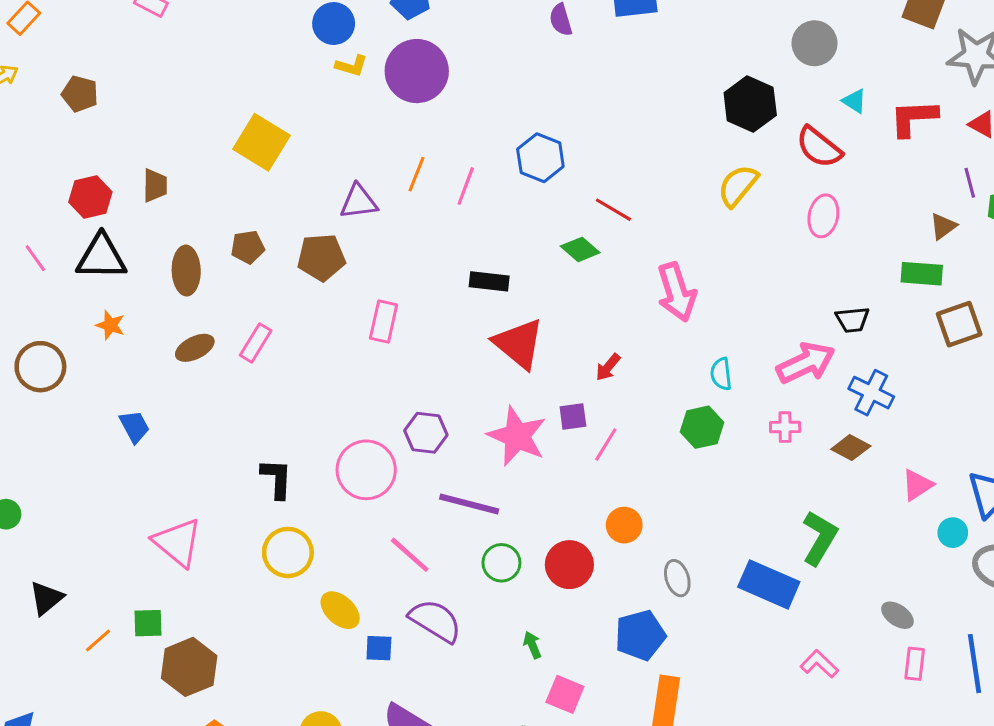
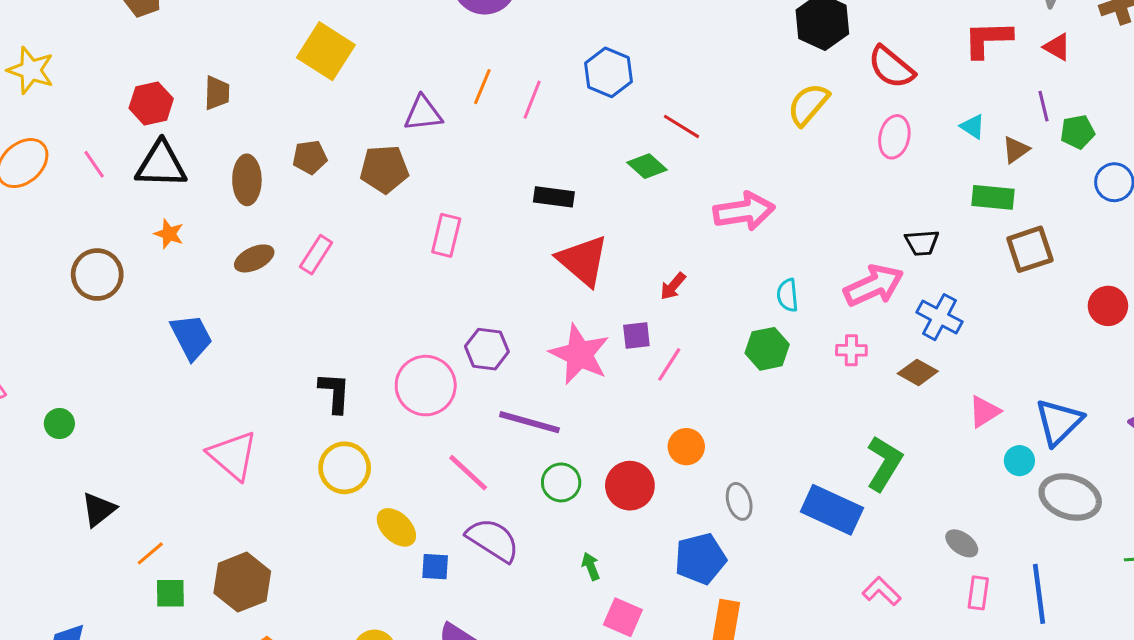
cyan triangle: (854, 101) -> (973, 126), moved
pink arrow: (677, 292) -> (744, 211), turned -82
blue trapezoid: (134, 427) -> (191, 337), size x1.4
green square: (148, 623) -> (170, 593), moved

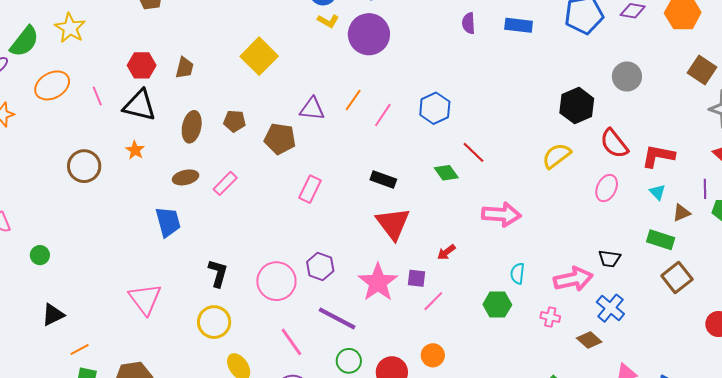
red L-shape: (988, 39) -> (658, 156), moved
brown square: (1030, 249) -> (677, 278), turned -32
blue trapezoid: (191, 337) -> (168, 222), moved

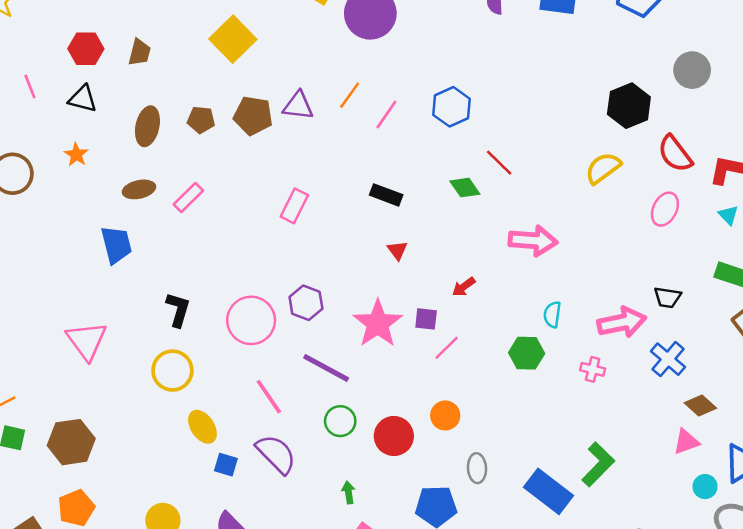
black triangle: (140, 105) -> (83, 99), size x0.7
brown pentagon: (280, 139) -> (253, 116), moved
red triangle: (393, 224) -> (397, 250), size x0.5
brown diamond: (589, 340) -> (700, 406), moved

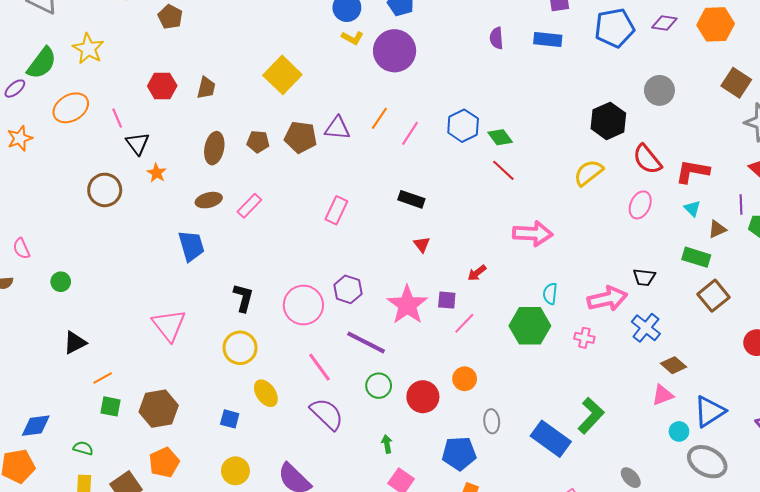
black triangle: (83, 99) -> (138, 143), moved, turned 40
green diamond: (465, 188) -> (500, 137), moved
green hexagon: (527, 353) -> (530, 326), size x1.4
blue square: (226, 465) -> (230, 419), moved

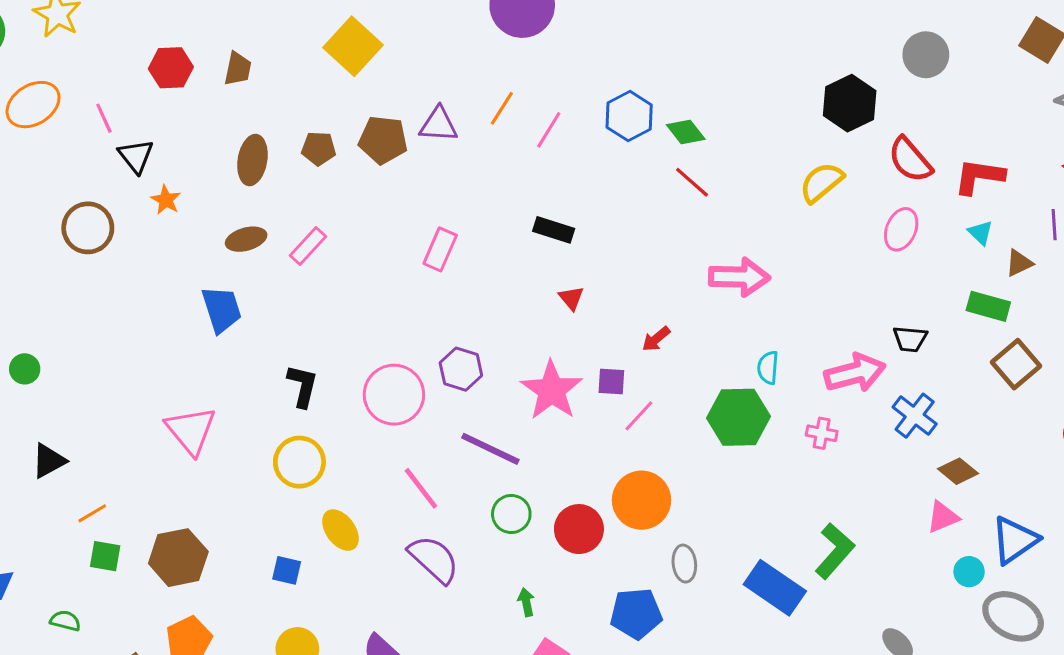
orange circle: (465, 379) -> (641, 500), size x1.6

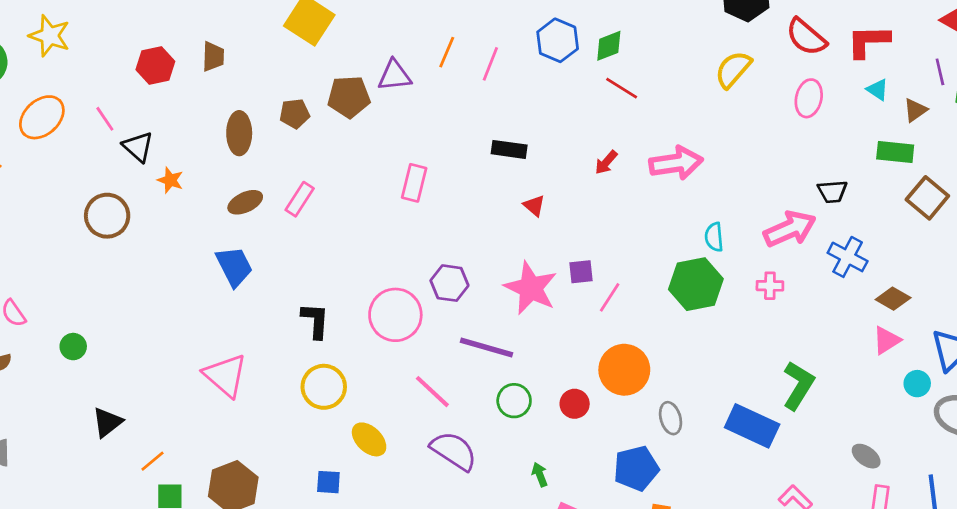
green diamond: (686, 132) -> (609, 46), turned -64
red arrow: (656, 339) -> (606, 162), moved
red circle: (579, 529) -> (575, 404), size x0.7

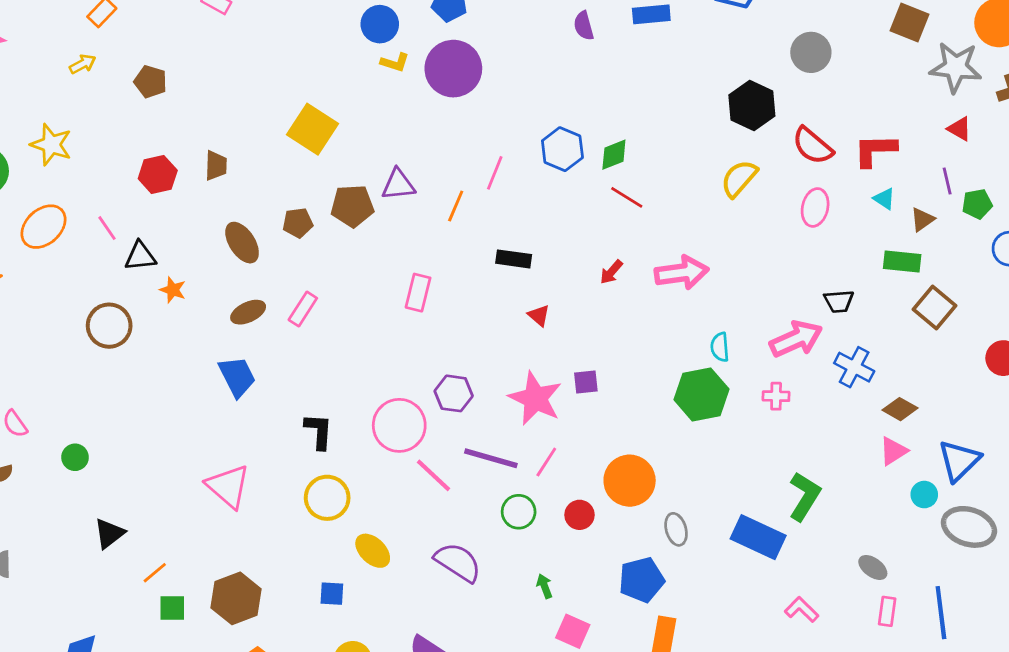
orange line: (447, 52) -> (456, 206), moved
brown ellipse: (239, 133) -> (242, 243), turned -33
black triangle: (138, 147) -> (140, 256), turned -48
pink line: (610, 297) -> (546, 462), moved
pink line: (432, 392) -> (433, 475), moved

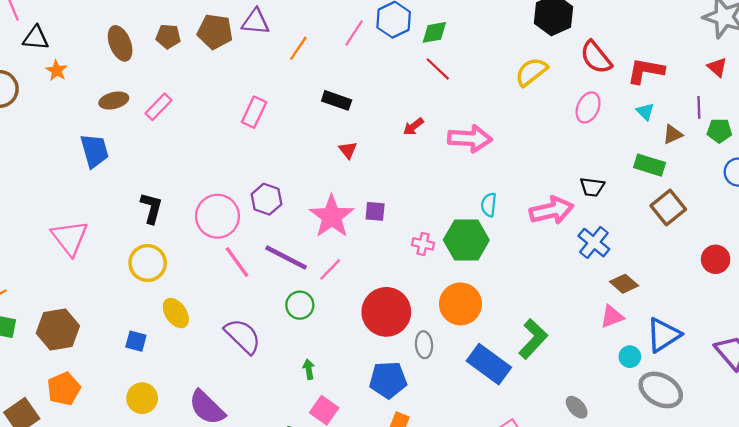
pink line: (495, 173) -> (354, 33), moved
pink cross: (776, 396) -> (423, 244), moved
orange circle: (630, 481) -> (460, 304), moved
red circle: (579, 515) -> (386, 312), moved, size x2.0

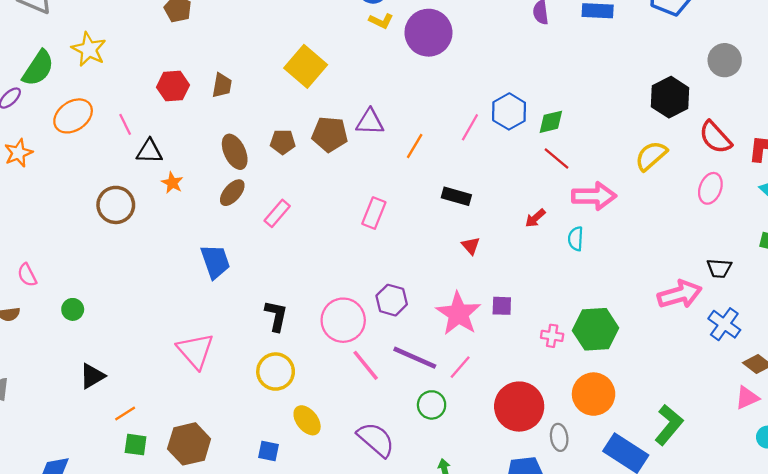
brown ellipse: (114, 100) -> (232, 193), moved, turned -32
pink arrow: (470, 139) -> (594, 196), moved
cyan semicircle: (489, 205) -> (576, 239), moved

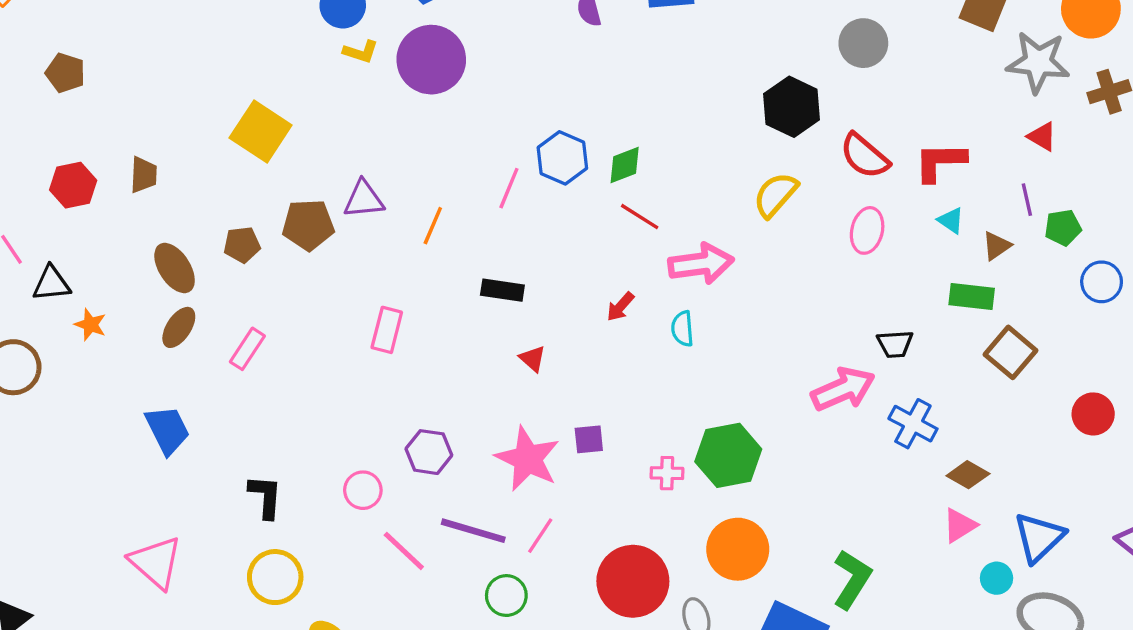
pink circle: (343, 320) -> (363, 490), size x0.6

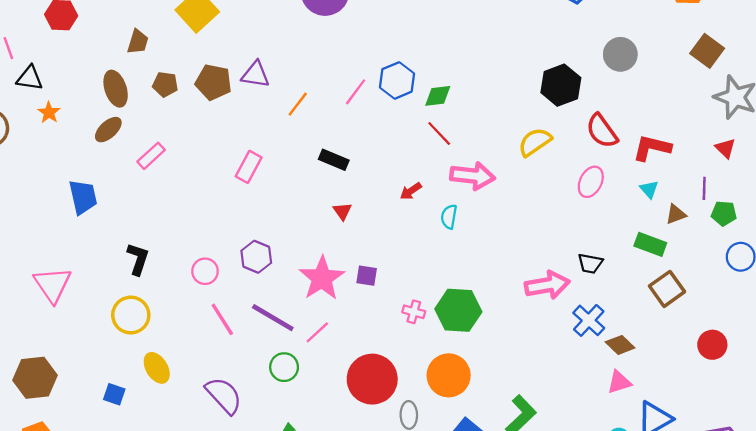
brown trapezoid: (144, 175) -> (138, 42), moved
brown diamond: (968, 475) -> (620, 345), moved
pink triangle: (960, 525) -> (619, 382), moved

